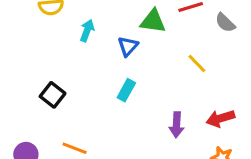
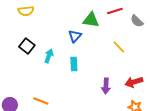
cyan arrow: (87, 31) -> (49, 56), moved
cyan rectangle: (126, 90) -> (74, 64), turned -32
black square: (53, 95) -> (27, 46), moved

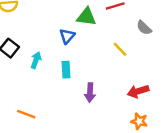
gray semicircle: (137, 21) -> (144, 28), moved
purple arrow: (106, 86) -> (90, 92), moved

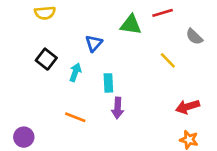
blue triangle: (67, 36) -> (94, 43), moved
purple arrow: (90, 92) -> (118, 108), moved
orange line: (26, 114) -> (75, 117), moved

